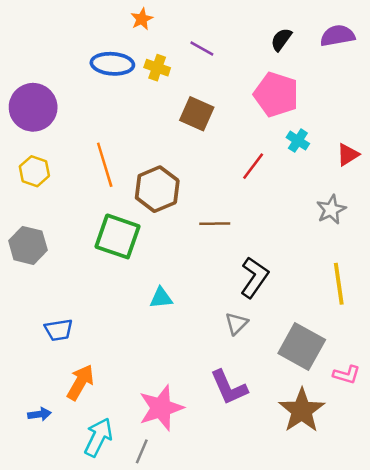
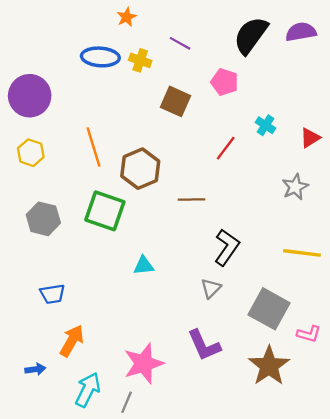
black semicircle: (281, 39) -> (251, 35), size x1.8
pink pentagon: (276, 94) -> (225, 82), moved, size x0.7
gray hexagon: (28, 245) -> (43, 219), moved
yellow line: (339, 284) -> (302, 253), turned -75

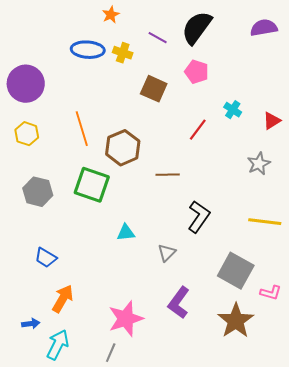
black semicircle: (251, 35) -> (197, 28), moved
gray triangle: (211, 288) -> (167, 253), moved
blue trapezoid: (52, 294) -> (46, 258), turned 40
purple L-shape: (204, 345) -> (179, 303), turned 60
cyan arrow: (88, 390) -> (58, 345), moved

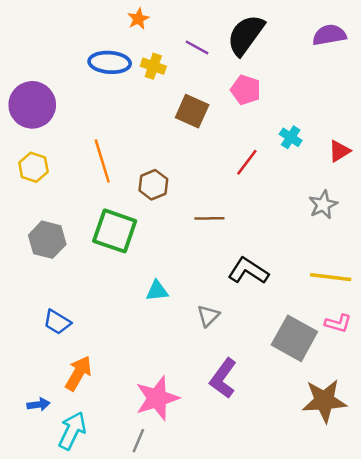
brown hexagon: (123, 148) -> (153, 185), size x0.7
black L-shape: (199, 217) -> (248, 271), turned -92
pink L-shape: (271, 293) -> (338, 323), moved
brown star: (236, 321) -> (324, 401), moved, turned 30

